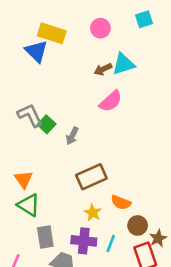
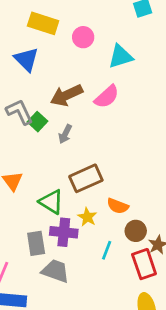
pink circle: (100, 28) -> (83, 37), moved
blue triangle: (36, 51) -> (26, 59), moved
brown arrow: (103, 69) -> (67, 95), moved, size x1.6
green triangle: (29, 205) -> (51, 202), moved
purple cross: (84, 241) -> (64, 232), moved

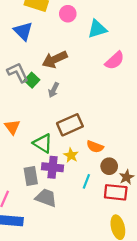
pink semicircle: (107, 97) -> (115, 61), moved
red rectangle: (144, 264) -> (116, 192), turned -65

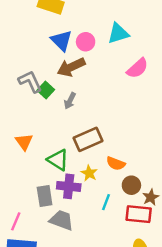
pink circle: (68, 14) -> (86, 42), moved
blue triangle: (23, 31) -> (61, 41), moved

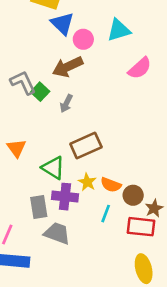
blue triangle: (61, 41) -> (62, 24), moved
orange semicircle: (116, 163) -> (111, 185), moved

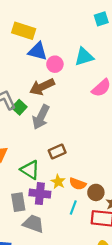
blue triangle: (62, 24) -> (38, 51), turned -30
gray arrow: (66, 103) -> (41, 117), size x1.6
brown rectangle: (86, 145) -> (57, 151), size x0.7

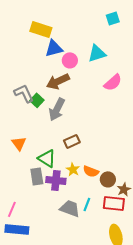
blue triangle: (38, 51) -> (54, 48), turned -30
gray rectangle: (18, 202) -> (37, 176), moved
cyan line: (73, 208) -> (87, 204), moved
gray trapezoid: (33, 224) -> (70, 208), moved

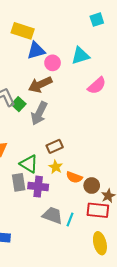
yellow star: (73, 169) -> (56, 167), moved
cyan line: (87, 204) -> (70, 220), moved

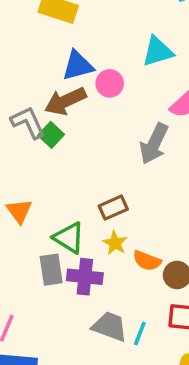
blue triangle: (36, 50) -> (78, 66), moved
pink circle: (53, 63) -> (110, 83), moved
brown arrow: (40, 85) -> (65, 101), moved
gray arrow: (39, 113) -> (154, 144), moved

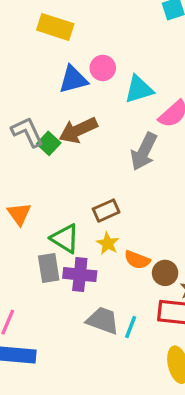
cyan triangle: (158, 51) -> (139, 89), moved
pink circle: (110, 83) -> (103, 68), moved
brown arrow: (65, 101) -> (78, 130), moved

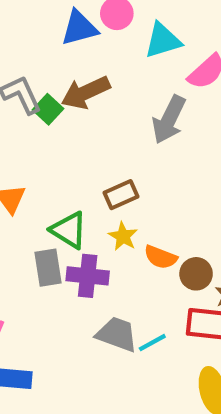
cyan line: (131, 327) -> (152, 343), turned 40

